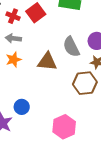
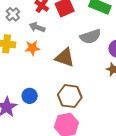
gray semicircle: (71, 47) -> (90, 36), moved, turned -95
brown hexagon: (85, 83) -> (70, 96), moved

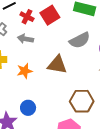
orange star: (32, 48) -> (25, 71), moved
brown hexagon: (70, 96) -> (82, 101), moved

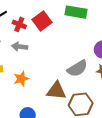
gray semicircle: (80, 40) -> (77, 68), moved
brown triangle: (57, 65) -> (56, 91), moved

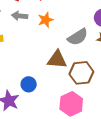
orange star: (21, 79) -> (46, 20), moved

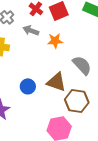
gray semicircle: (78, 37) -> (82, 65), turned -115
blue circle: (29, 84) -> (28, 86), moved

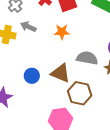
gray arrow: (31, 31) -> (28, 27), moved
gray semicircle: (82, 65) -> (87, 58), turned -40

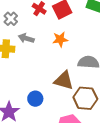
blue circle: (32, 76) -> (35, 99), moved

